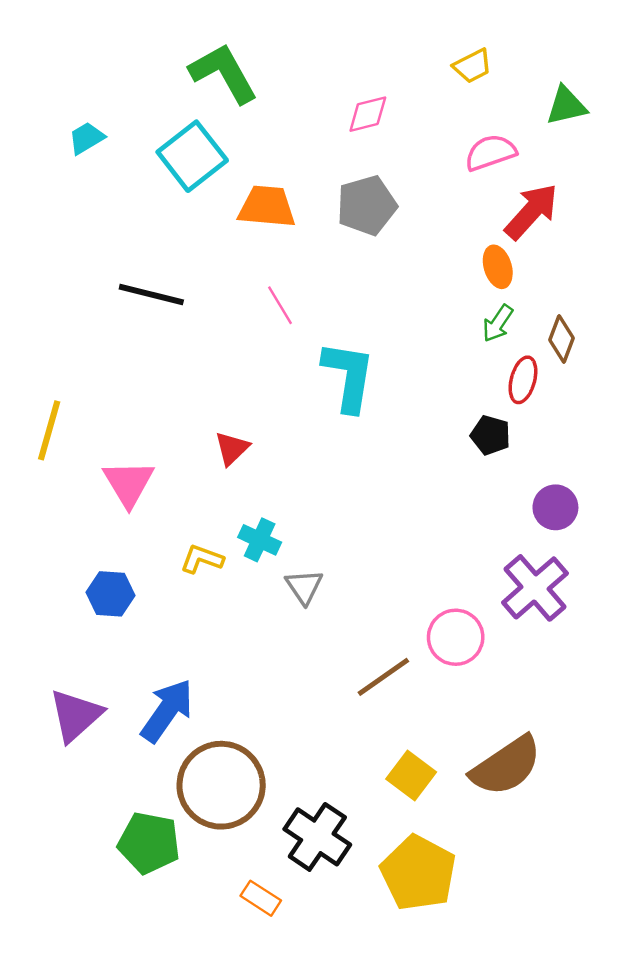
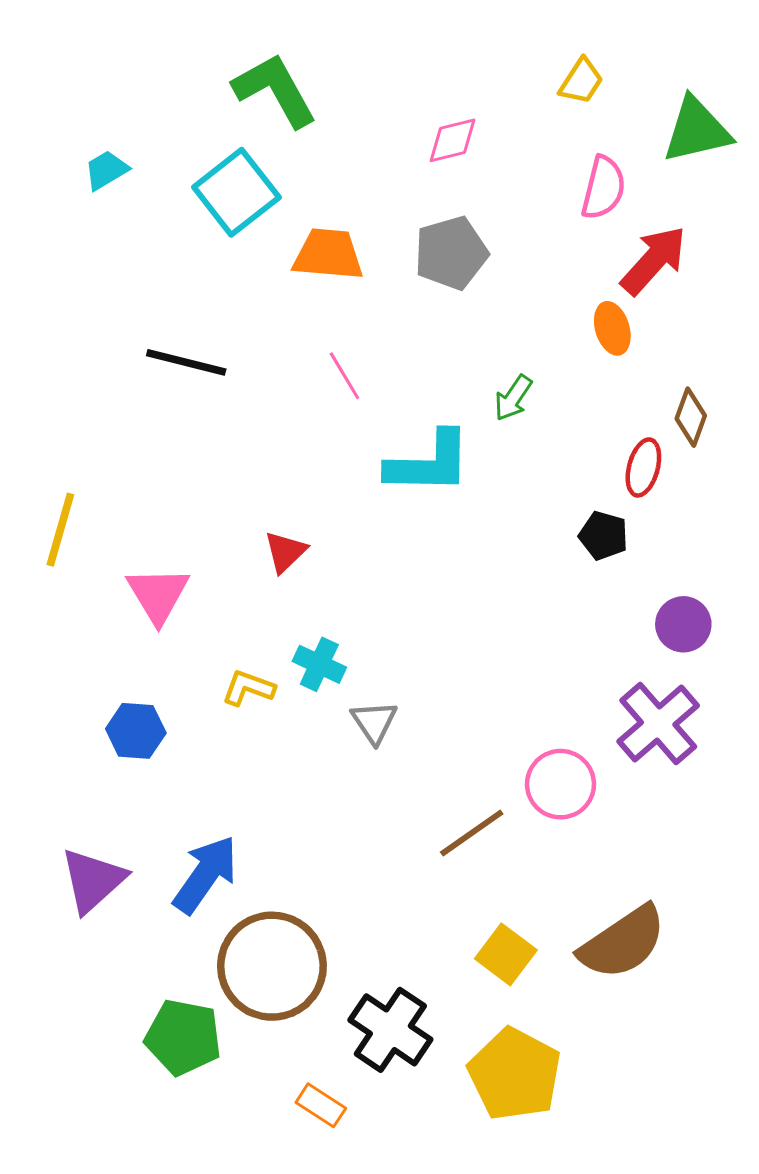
yellow trapezoid: (472, 66) -> (581, 81), turned -30
green triangle: (566, 106) -> (697, 130), size x1.4
pink semicircle: (491, 153) -> (603, 188), turned 123
green arrow: (498, 323) -> (513, 398), moved
cyan L-shape: (349, 376) -> (429, 463), turned 82

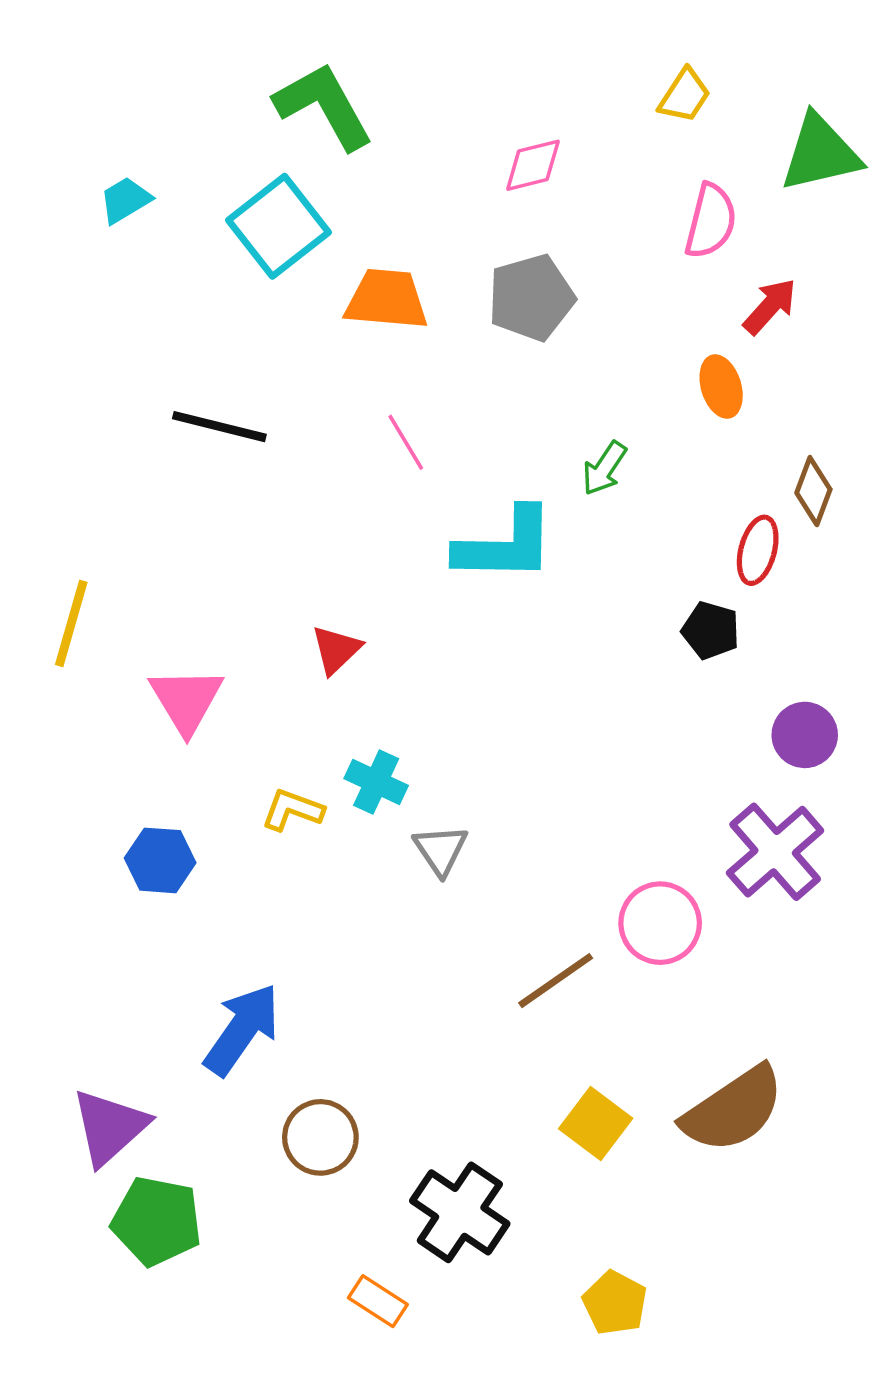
red arrow: (654, 260) -> (770, 306), size x0.7
purple triangle: (93, 880) -> (110, 1127), moved
brown circle: (272, 966) -> (320, 1137), size x0.6
green pentagon: (183, 1037) -> (157, 1221), moved
yellow pentagon: (515, 1074) -> (615, 1303), moved, size x0.6

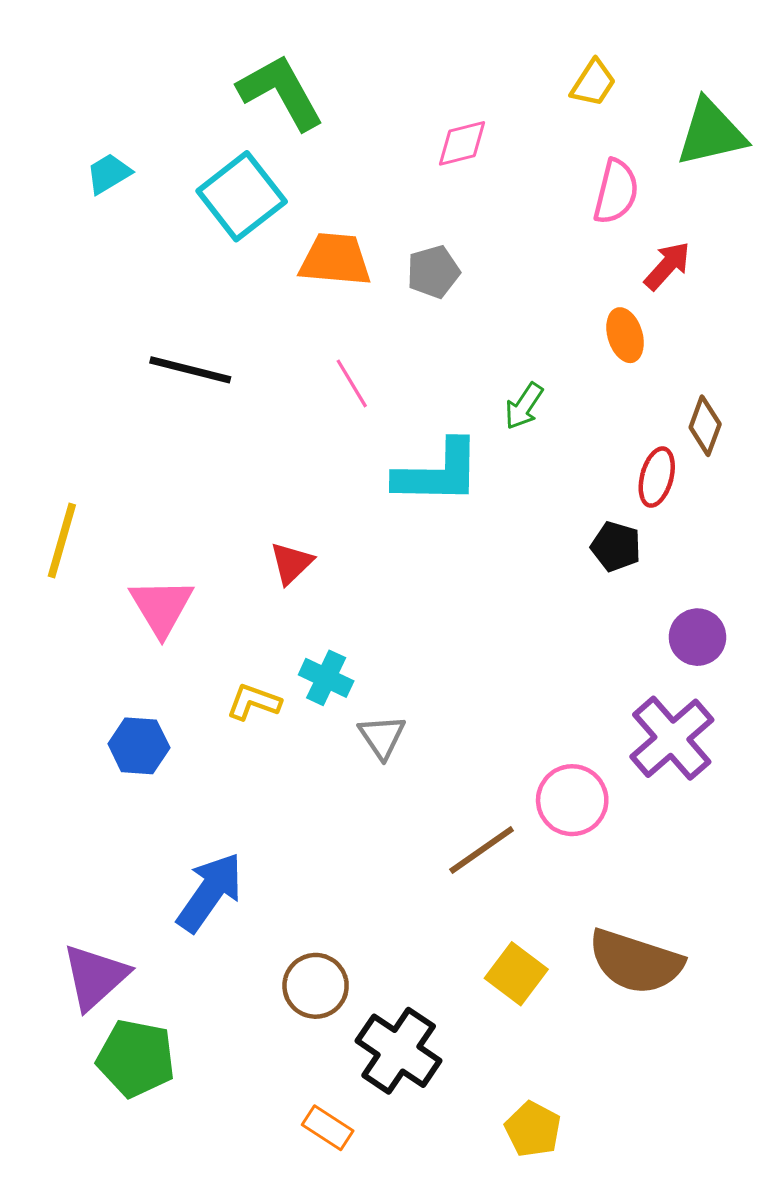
gray pentagon: (531, 298) -> (433, 272), moved, size x0.7
brown semicircle: (733, 1110) -> (636, 962), turned 52
brown circle: (320, 1137) -> (316, 986), moved

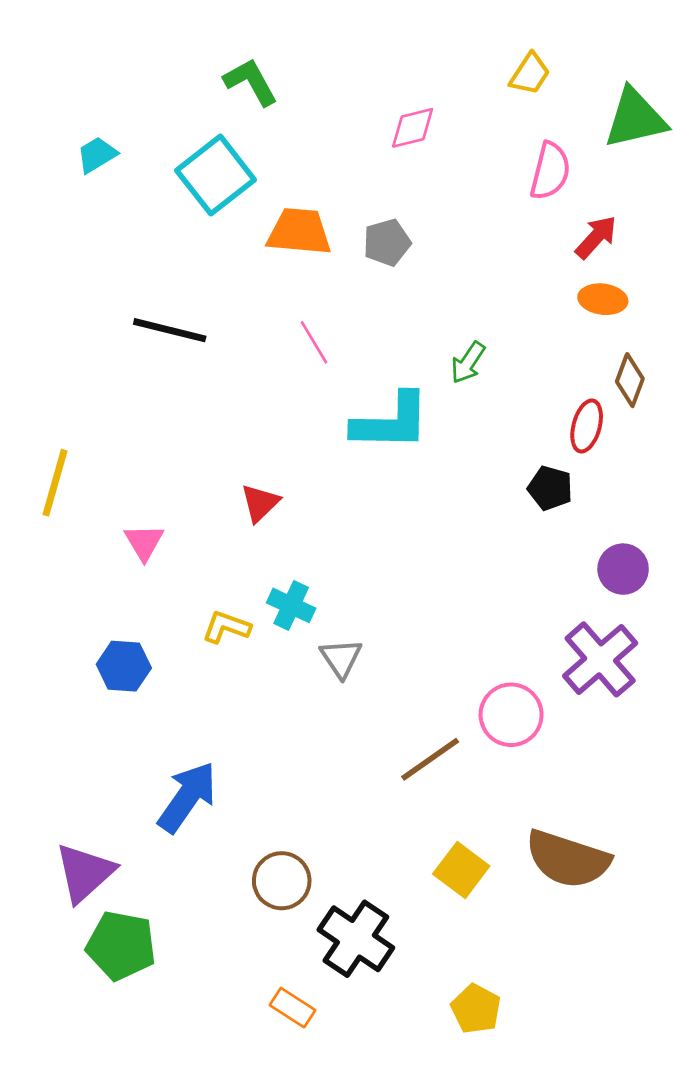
green L-shape: (281, 92) -> (251, 82), size x0.7
orange ellipse: (625, 335) -> (603, 299), moved, turned -66
pink triangle: (162, 607) -> (144, 542), size x0.7

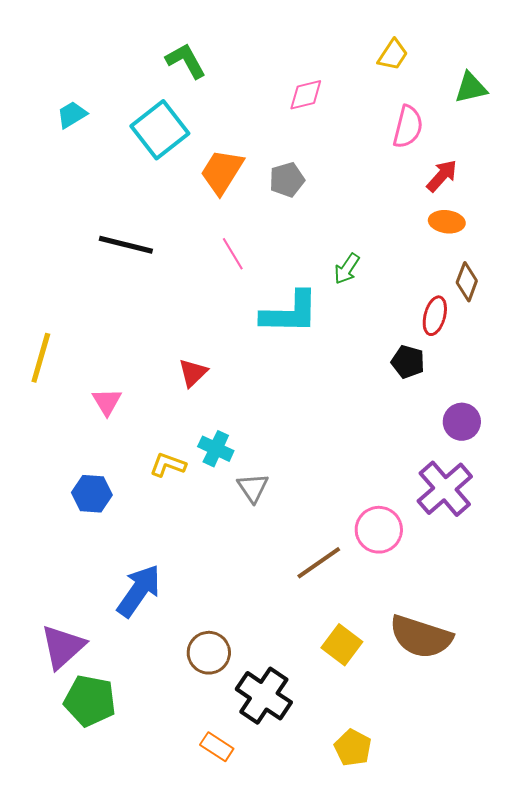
green triangle: (635, 118) -> (471, 88), size x0.7
orange trapezoid: (299, 232) -> (222, 172), turned -63

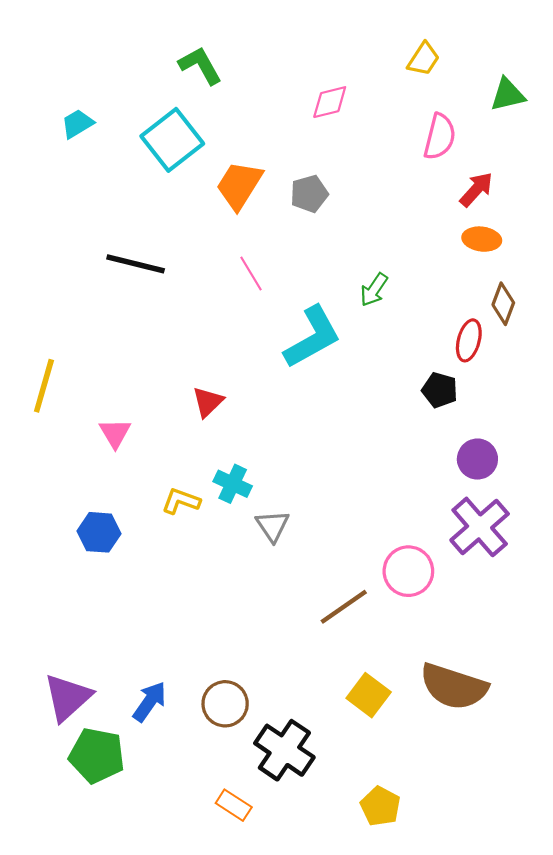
cyan L-shape: (290, 313) -> (312, 337), turned -30
purple circle: (462, 422) -> (477, 459), moved
blue arrow: (139, 591) -> (150, 702), moved, size x0.7

